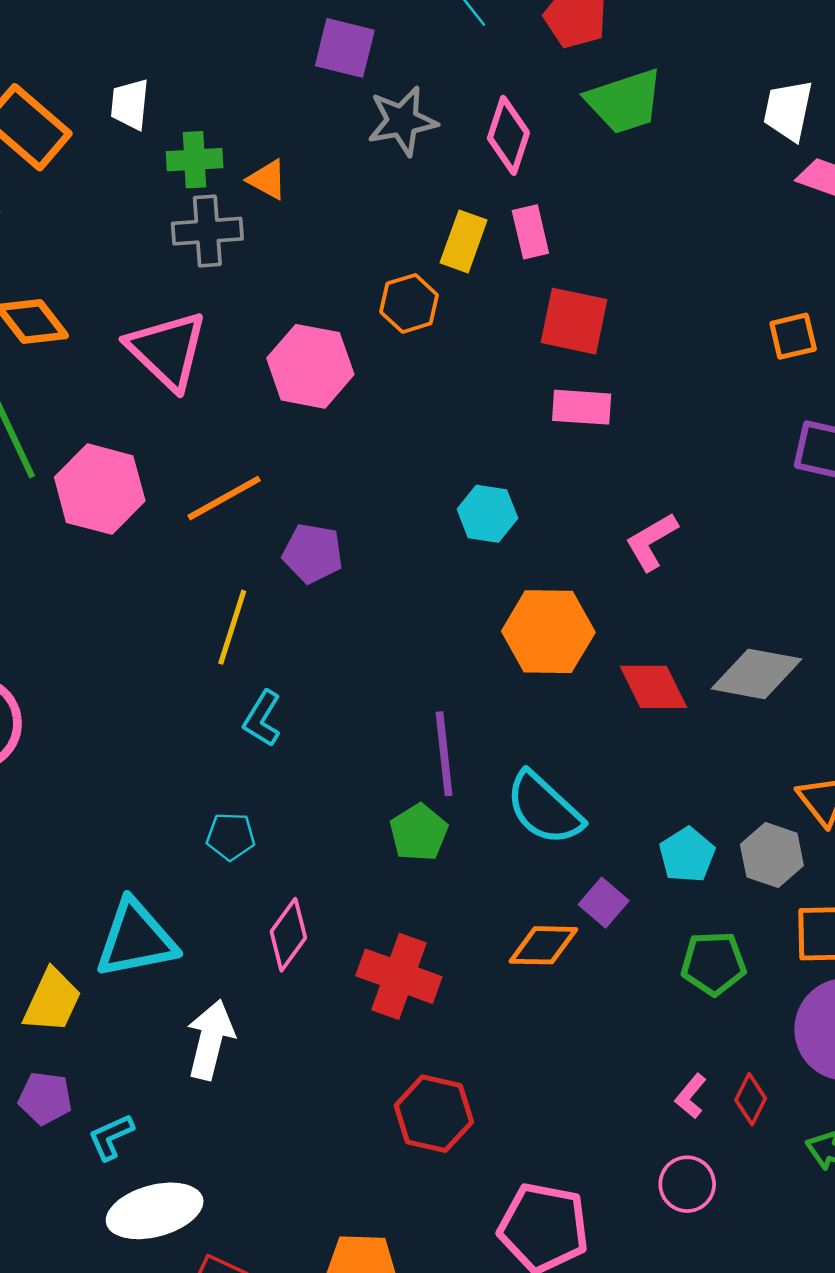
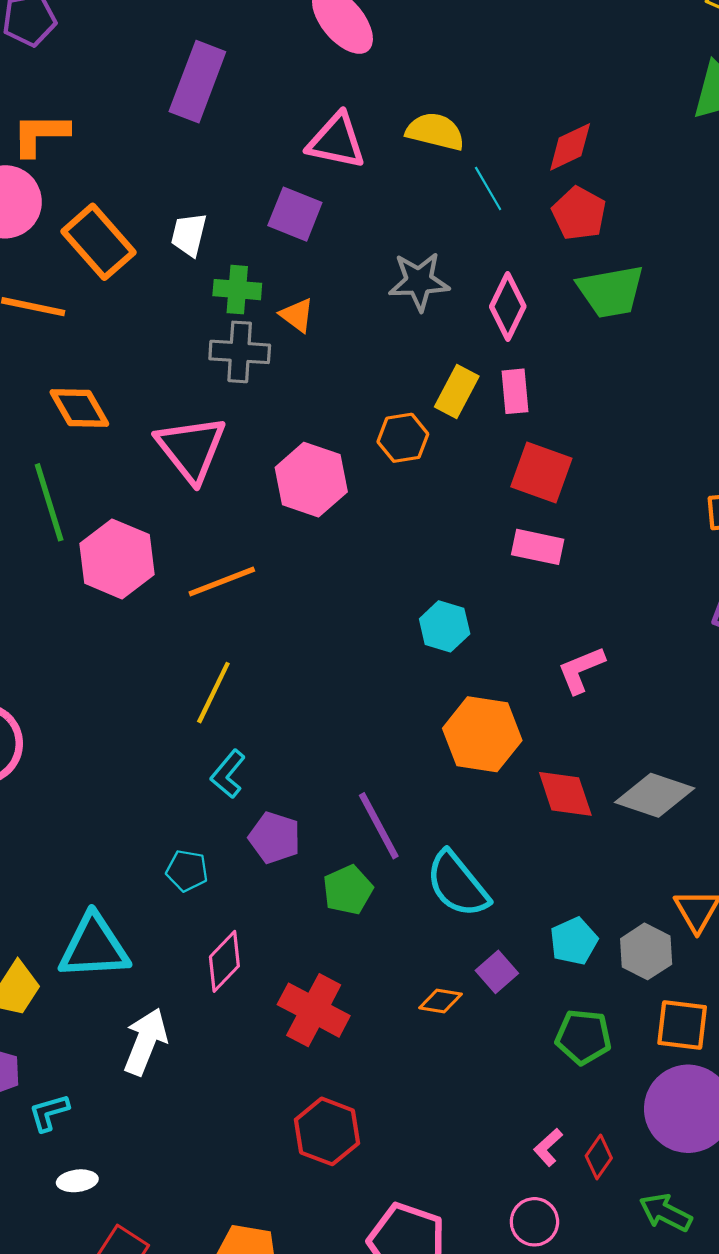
purple square: (345, 48) -> (295, 214), moved
purple pentagon: (313, 553) -> (275, 838), moved
purple line: (444, 754) -> (379, 826), turned -30
orange diamond: (543, 945) -> (441, 1001), size x0.7
white ellipse: (155, 1211) -> (77, 1181), size x0.5

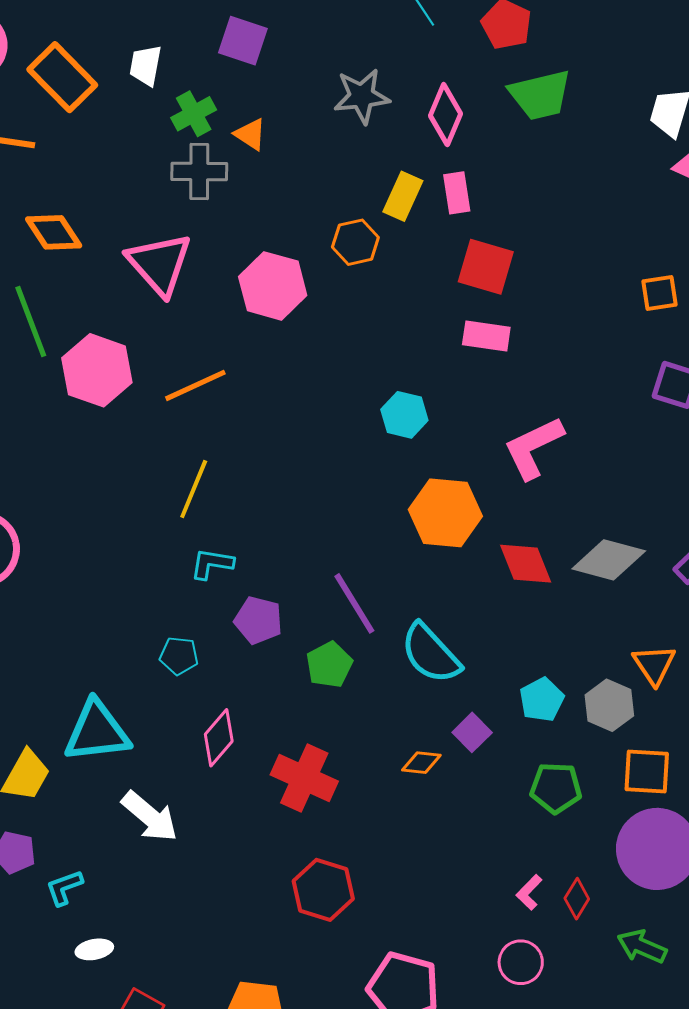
green cross: (237, 290) -> (194, 114), turned -30
pink L-shape: (581, 670) -> (533, 448), size x1.4
cyan L-shape: (228, 774) -> (212, 564), turned 63
white arrow: (145, 1042) -> (150, 817), turned 112

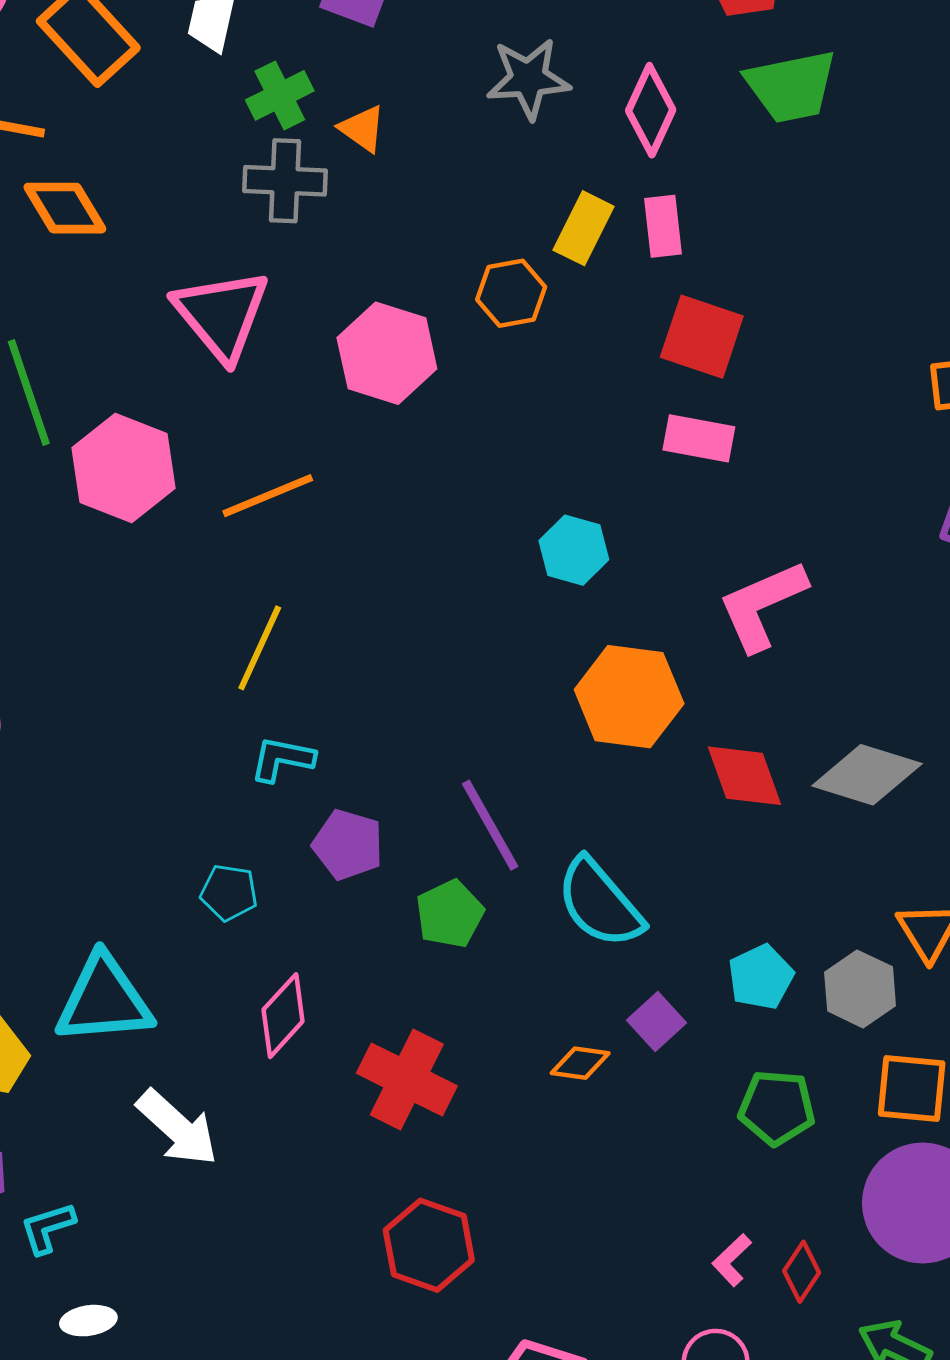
orange diamond: (54, 232) -> (65, 208), moved

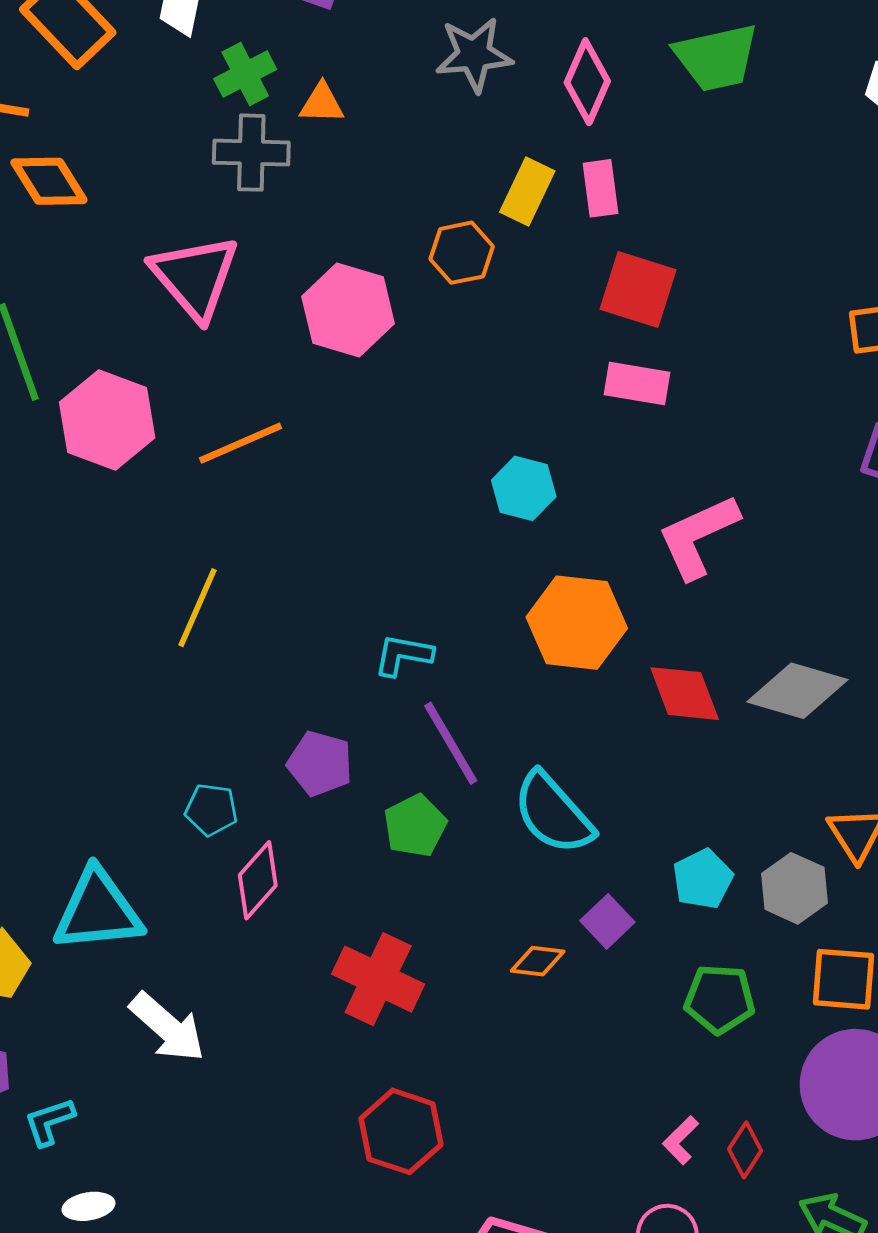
orange triangle: (362, 129) -> (322, 103), turned -33
yellow line: (260, 648) -> (198, 608), moved
cyan L-shape: (282, 759) -> (403, 655), moved
pink diamond: (283, 1016) -> (258, 880), moved

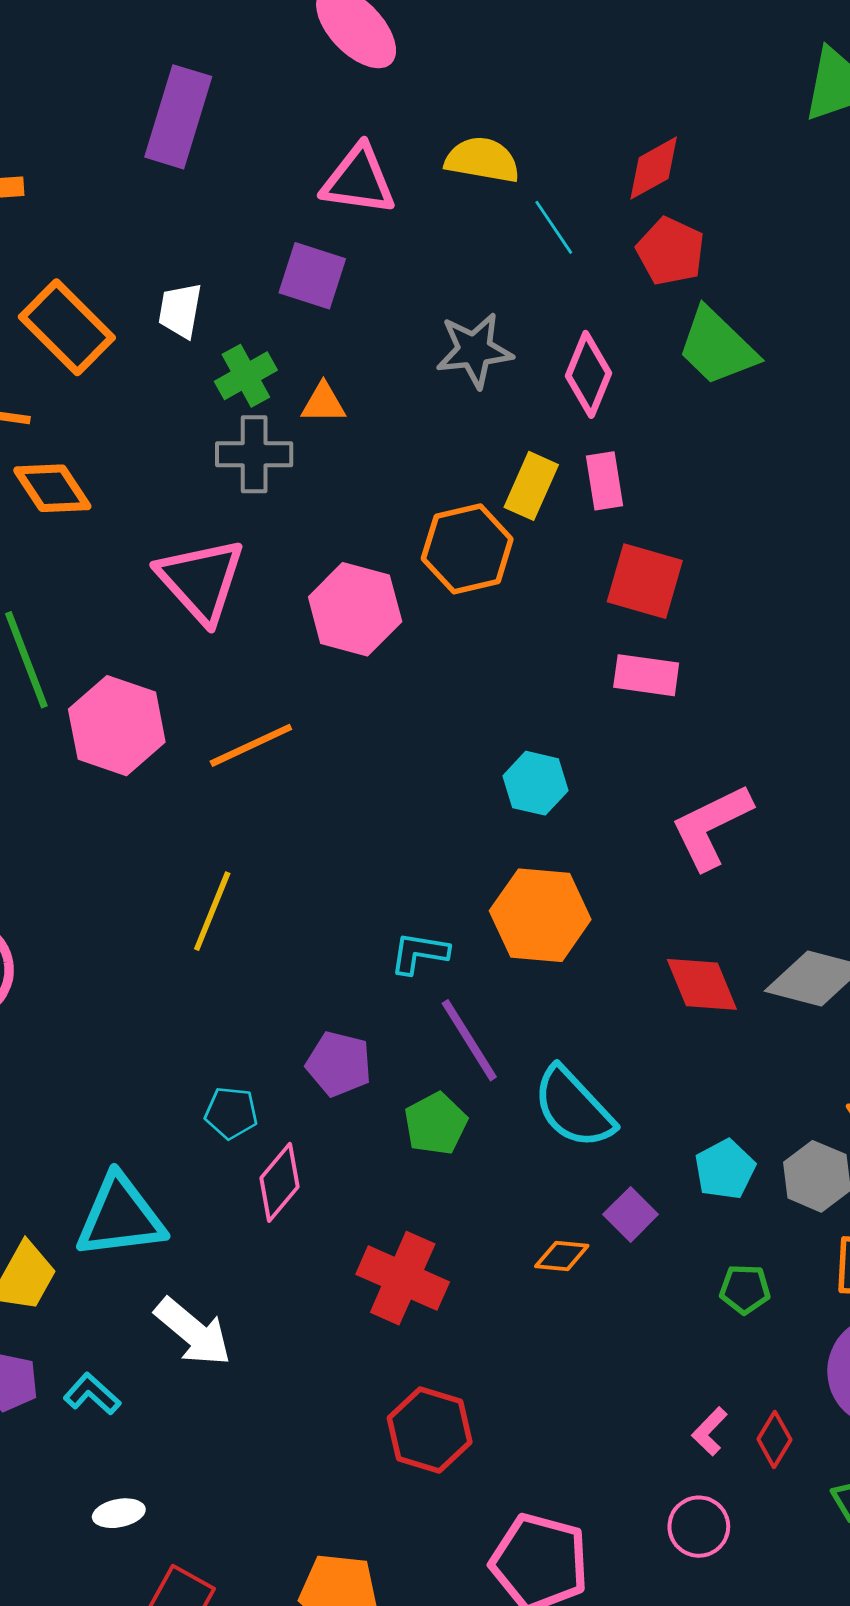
green trapezoid: (716, 57) -> (717, 347), turned 58
orange hexagon: (462, 253) -> (467, 549), size x1.4
orange hexagon: (577, 623) -> (540, 915), moved
green pentagon: (720, 999) -> (745, 1289), size x0.7
cyan L-shape: (49, 1122) -> (92, 1394), moved, turned 62

